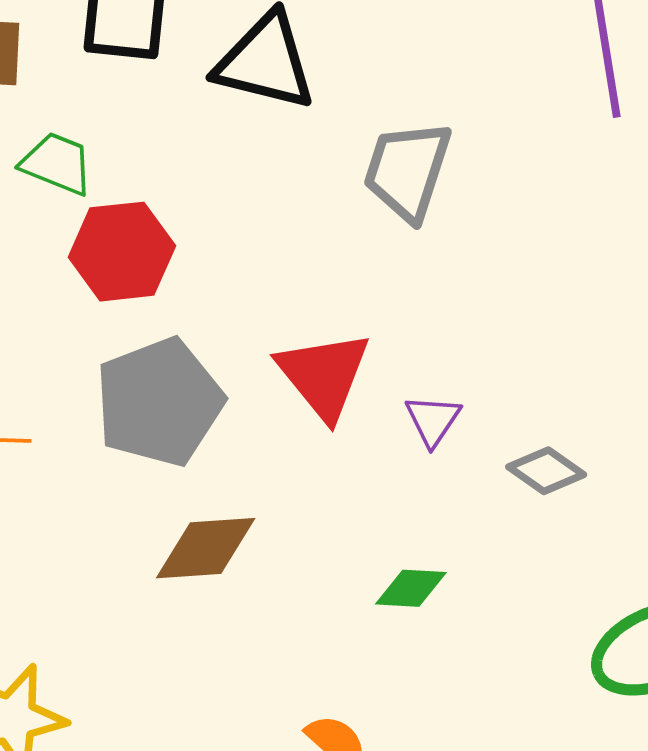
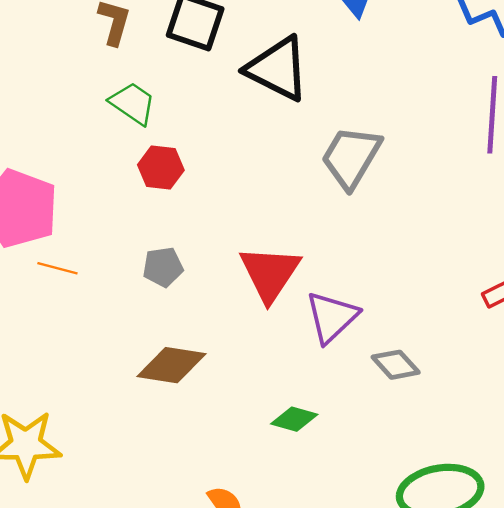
red hexagon: (122, 252) -> (161, 168), size x0.7
gray pentagon: (159, 402) -> (163, 267), size x0.5
purple triangle: (433, 420) -> (332, 317), size x1.5

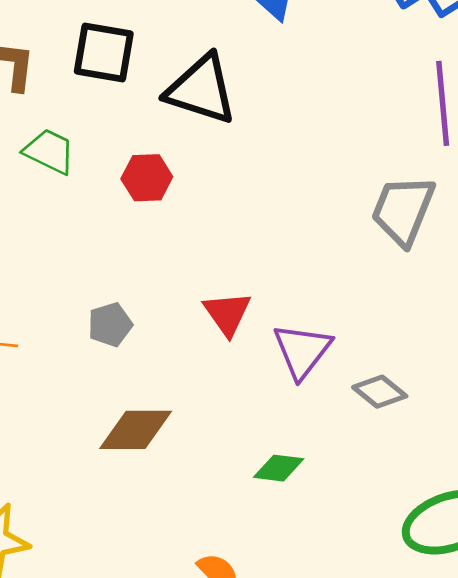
gray trapezoid: (351, 157) -> (403, 210), moved
red hexagon: (161, 168) -> (147, 178), moved
red triangle: (270, 273) -> (227, 314), size x0.7

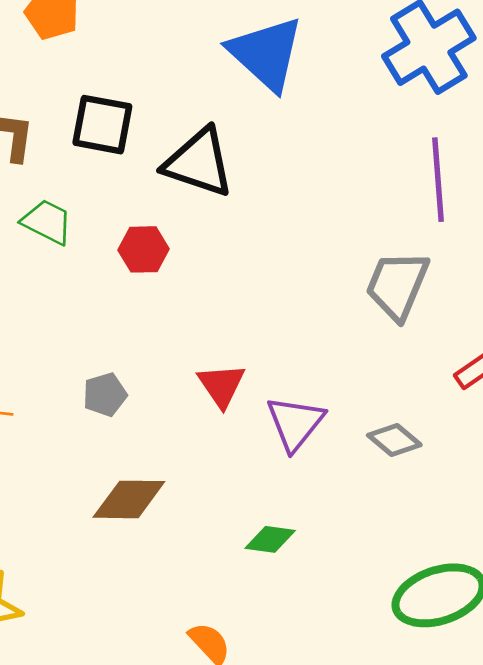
gray diamond: (380, 392) -> (394, 440), moved

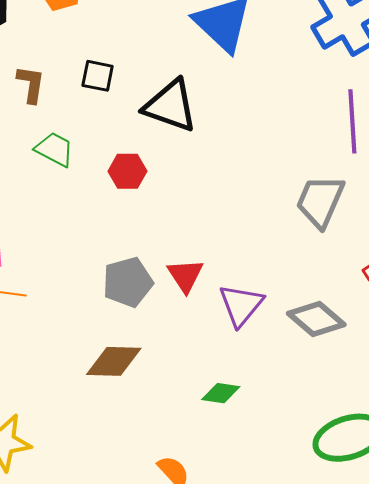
black square: (102, 125) -> (98, 76), size x0.7
gray pentagon: (105, 395) -> (128, 282), moved, size x1.5
gray diamond: (394, 440) -> (316, 319), size x1.4

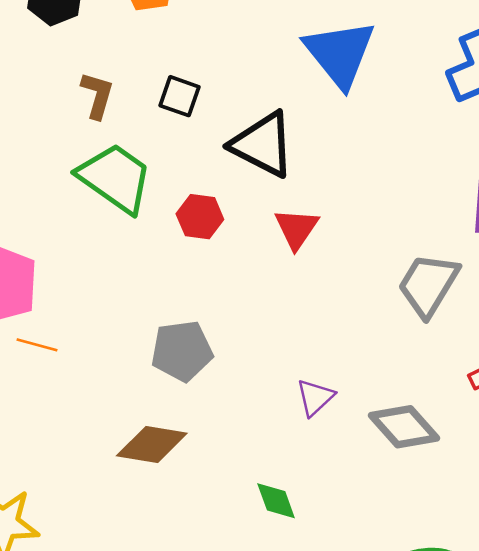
green trapezoid: (54, 149) -> (115, 178), size x1.6
red triangle: (185, 275) -> (296, 229), moved
purple triangle: (241, 305) -> (315, 397), size x0.7
green diamond: (221, 393) -> (276, 501), turned 54

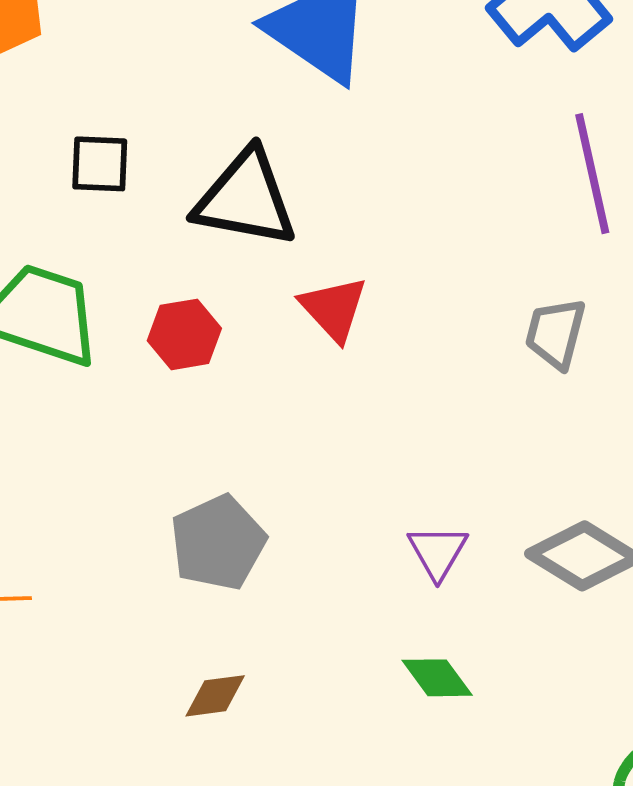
gray trapezoid: (428, 285) -> (556, 333), size x0.7
brown diamond: (152, 444) -> (215, 696), size x0.6
green diamond: (276, 501) -> (437, 678), moved

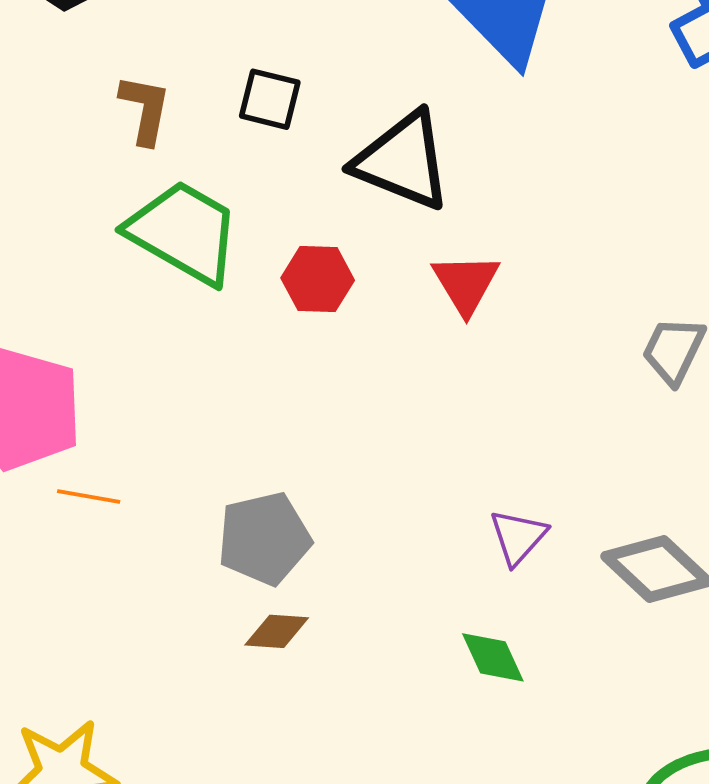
gray pentagon: (218, 543) -> (264, 538), moved

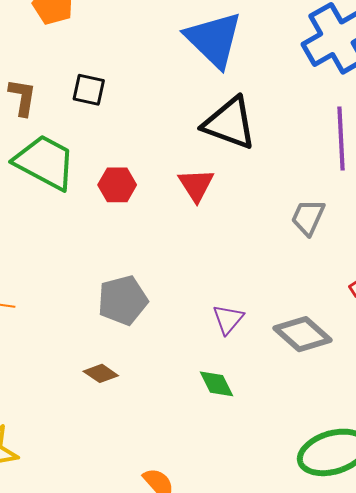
black triangle: (403, 161) -> (230, 123), moved
gray pentagon: (264, 538) -> (123, 300), moved
brown diamond: (277, 631) -> (101, 373), turned 32

